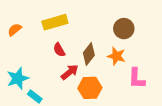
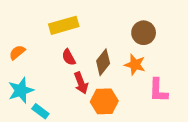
orange semicircle: (15, 30) -> (17, 52), moved
red arrow: (70, 72) -> (81, 83), turned 108

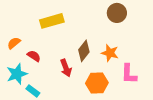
brown circle: (144, 33) -> (117, 13), moved
red semicircle: (69, 57) -> (34, 56), moved, turned 152
orange hexagon: (104, 101) -> (97, 83), moved

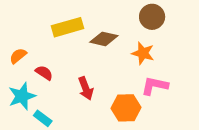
brown diamond: (84, 51) -> (104, 39), moved, turned 65
orange star: (110, 53) -> (143, 53), moved
pink L-shape: (129, 74) -> (155, 86), moved, turned 100

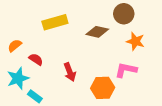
brown diamond: (104, 39) -> (97, 32), moved
orange star: (143, 53) -> (135, 41), moved

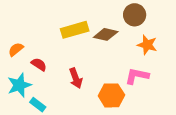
yellow rectangle: (55, 22) -> (75, 30), moved

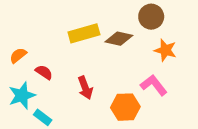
pink L-shape: (137, 76) -> (154, 85), turned 40

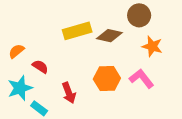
red arrow: (85, 88) -> (69, 93), moved
orange hexagon: (125, 107) -> (107, 79), moved

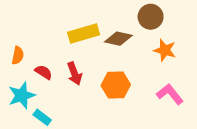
orange semicircle: (16, 51) -> (18, 55), turned 140
pink L-shape: (141, 79) -> (170, 94), moved
red arrow: (69, 93) -> (74, 73), moved

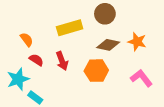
brown circle: (151, 17) -> (105, 14), moved
brown diamond: (118, 39) -> (108, 45), moved
orange semicircle: (18, 55) -> (27, 40), moved, turned -48

